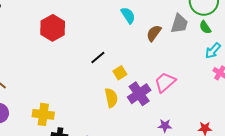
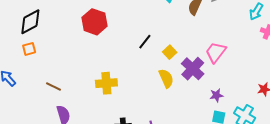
yellow cross: (43, 114) -> (106, 83), moved
purple star: (165, 126) -> (216, 95), moved

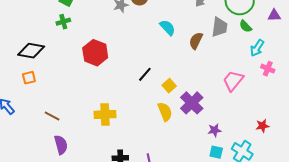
black diamond: (30, 22) -> (31, 51), turned 36
pink trapezoid: (216, 52) -> (233, 81), moved

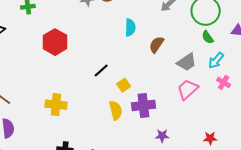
gray trapezoid: (219, 27) -> (187, 62), moved, turned 40
cyan semicircle: (167, 28) -> (130, 27), turned 36
purple cross: (192, 103) -> (143, 105), turned 30

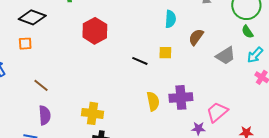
black line: (101, 70) -> (140, 61), turned 63
yellow square: (124, 85) -> (165, 53), moved, turned 32
pink trapezoid: (188, 89) -> (217, 112), moved
yellow cross: (56, 105) -> (92, 113), moved

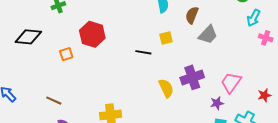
orange square: (25, 44) -> (66, 54), moved
gray trapezoid: (226, 56) -> (208, 35), moved

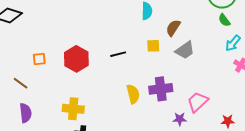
red hexagon: (92, 34) -> (76, 59), moved
yellow square: (166, 38) -> (153, 46), moved
black line: (143, 52) -> (118, 54), turned -35
orange square: (66, 54) -> (39, 59), moved

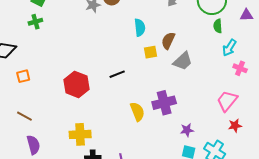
green semicircle: (224, 20) -> (218, 26), turned 40
yellow square: (153, 46) -> (151, 52), moved
orange square: (39, 59) -> (23, 76), moved
pink trapezoid: (198, 102) -> (227, 101), moved

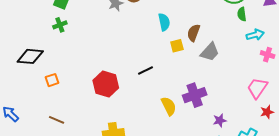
cyan arrow: (229, 48) -> (255, 35), turned -132

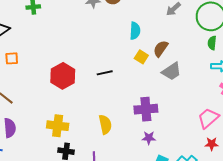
yellow square: (177, 46) -> (141, 57), turned 32
yellow semicircle: (169, 106) -> (105, 124), moved
purple star: (220, 120) -> (149, 138), moved

